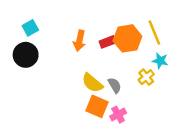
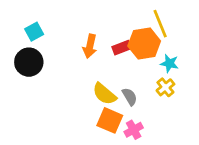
yellow line: (154, 33) -> (160, 24), moved
cyan star: (160, 61) -> (169, 63), moved

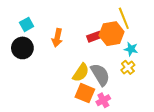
orange arrow: (90, 46) -> (57, 38), moved
yellow semicircle: (104, 94) -> (81, 73), turned -96
gray semicircle: (130, 97) -> (100, 75), size x1.6

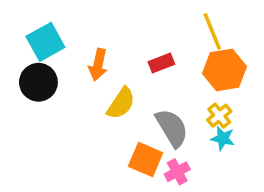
cyan square: (27, 24) -> (45, 42), size x1.5
orange hexagon: (112, 34) -> (225, 70), moved
cyan star: (131, 49) -> (223, 138), moved
yellow semicircle: (81, 73) -> (121, 103), moved

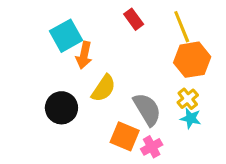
cyan square: (45, 42) -> (66, 36), moved
red rectangle: (161, 63) -> (134, 19), moved, turned 75
black circle: (38, 82) -> (61, 108), moved

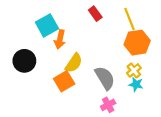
black circle: (61, 108) -> (24, 61), moved
orange square: (125, 136) -> (64, 81), moved, turned 36

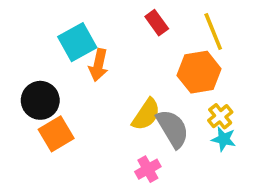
orange hexagon: (137, 43) -> (199, 72), moved
yellow semicircle: (74, 63) -> (146, 114), moved
orange square: (64, 81) -> (56, 134), moved
pink cross: (108, 105) -> (148, 169), moved

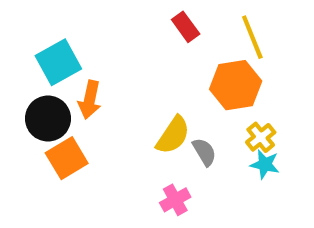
cyan square: (77, 42) -> (58, 62), moved
orange arrow: (98, 65) -> (90, 100), moved
gray semicircle: (173, 129) -> (204, 152), size x0.6

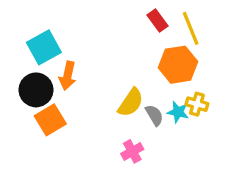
red rectangle: (186, 27) -> (157, 21), moved
yellow cross: (261, 137) -> (197, 104), turned -35
cyan star: (265, 164) -> (178, 112), moved

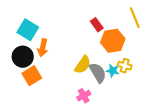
red rectangle: (157, 21) -> (97, 25), moved
yellow line: (191, 28) -> (135, 18), moved
cyan square: (44, 47) -> (28, 30), turned -30
gray semicircle: (154, 115) -> (98, 73), size x1.5

